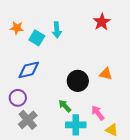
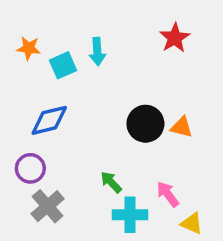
cyan square: (37, 38) -> (63, 65), turned 35
black circle: (78, 81) -> (145, 124), moved

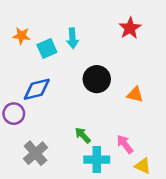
black circle: (145, 124) -> (97, 79), moved
purple circle: (30, 168) -> (14, 114), moved

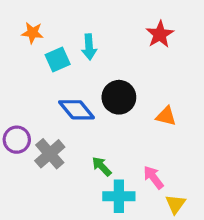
orange star: (21, 36) -> (33, 33), moved
blue diamond: (37, 89) -> (76, 110), moved, turned 64
gray cross: (35, 153) -> (50, 154), moved
yellow triangle: (143, 166) -> (175, 204), turned 42

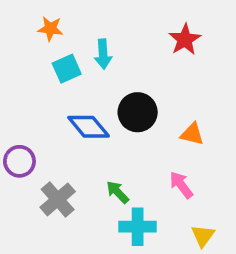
orange star: (33, 33) -> (50, 29), moved
gray cross: (50, 154) -> (58, 199), moved
pink arrow: (153, 177) -> (181, 185), moved

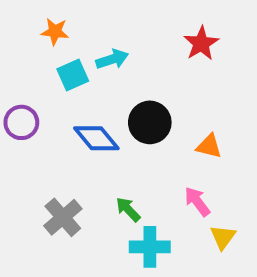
cyan arrow: (103, 54) -> (112, 59), turned -104
purple circle: (19, 161) -> (21, 122), moved
yellow triangle: (203, 236) -> (223, 237), moved

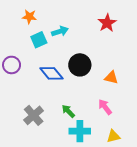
yellow triangle: (223, 237) -> (113, 136), moved, turned 40

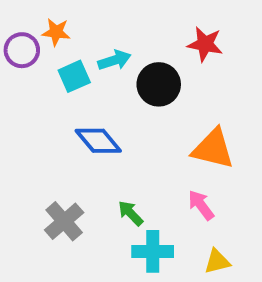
red star: (107, 23) -> (205, 44), turned -30
purple circle: (12, 65) -> (22, 50), moved
black circle: (80, 65) -> (159, 84), moved
orange triangle: (111, 78) -> (213, 149), size x1.6

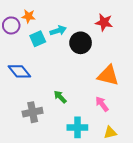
blue diamond: (98, 141) -> (19, 71), moved
green arrow: (131, 213) -> (60, 97), moved
gray cross: (64, 221) -> (33, 112), turned 30

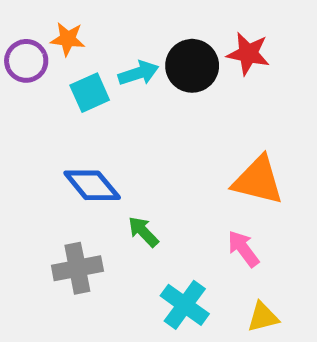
black circle: (81, 43) -> (192, 66), moved
blue diamond: (19, 71) -> (92, 185), moved
cyan cross: (77, 127) -> (185, 305), turned 36

